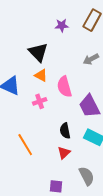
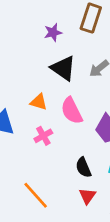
black triangle: (38, 52) -> (63, 68), moved

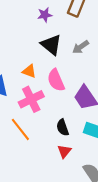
pink cross: (43, 136) -> (31, 99), size x1.6
orange line: (36, 195) -> (20, 129), moved

